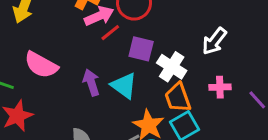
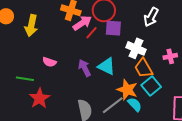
white arrow: (214, 41) -> (151, 17), moved
purple square: (141, 49) -> (113, 28), moved
pink semicircle: (41, 65) -> (49, 62), size x0.6

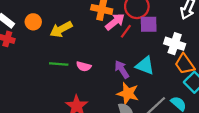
yellow arrow: (31, 26) -> (61, 29), turned 55
green line: (25, 79) -> (59, 64), moved
orange star: (127, 90) -> (128, 93), moved

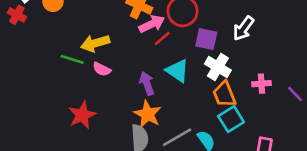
purple square: (149, 24) -> (206, 39), moved
yellow arrow: (61, 29) -> (95, 43), moved
cyan triangle: (145, 66) -> (178, 71), moved

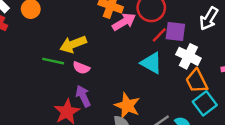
red line: (162, 38) -> (159, 35), moved
purple arrow: (147, 83) -> (83, 96), moved

